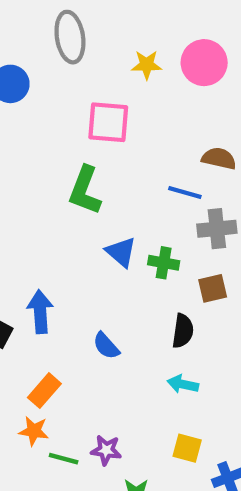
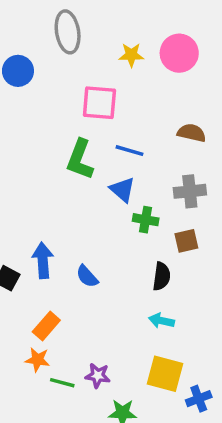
blue line: (185, 193) -> (130, 151), moved
blue triangle: (121, 252) -> (122, 190), moved
blue semicircle: (106, 346) -> (87, 276), moved
yellow square: (187, 448) -> (165, 374), size x1.5

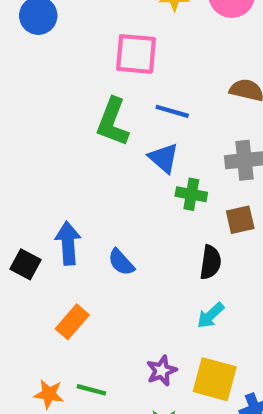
cyan arrow: (161, 321) -> (210, 315), turned -55
orange star: (37, 360) -> (49, 394), moved
purple star: (98, 376) -> (162, 371), moved, turned -30

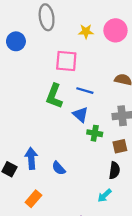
black semicircle: (210, 262) -> (114, 170), moved

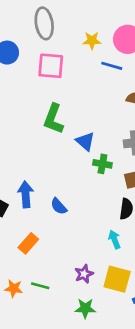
pink square: (66, 61) -> (51, 66), moved
blue line: (85, 91) -> (112, 66), moved
cyan arrow: (105, 196) -> (114, 239), turned 112

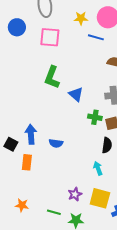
green cross: (102, 164) -> (95, 117), moved
blue semicircle: (59, 206) -> (56, 143), turned -40
orange rectangle: (28, 243) -> (27, 162), moved, turned -35
green line: (40, 286) -> (54, 212), moved

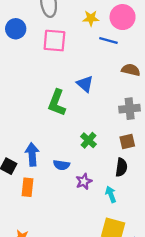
green L-shape: (52, 77) -> (57, 103), moved
blue triangle: (76, 94) -> (85, 84), moved
green cross: (95, 117) -> (88, 140), moved, turned 32
purple star: (75, 194) -> (84, 181), moved

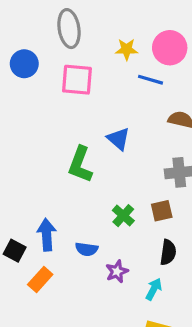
brown square: (127, 142) -> (162, 211), moved
orange rectangle: (27, 187) -> (40, 279), turned 36
cyan arrow: (111, 194) -> (154, 289), turned 49

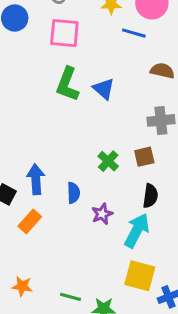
green L-shape: (80, 164) -> (67, 84), moved
blue semicircle: (87, 249) -> (73, 193), turned -100
cyan arrow: (154, 289) -> (137, 231), size x1.6

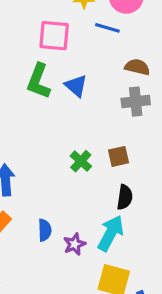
pink square: (64, 33) -> (54, 36), moved
gray cross: (161, 120) -> (136, 102), moved
blue semicircle: (73, 193) -> (45, 230), moved
purple star: (102, 214) -> (75, 244), moved

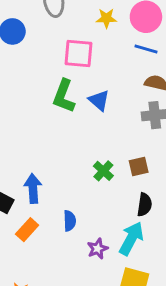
blue line: (107, 28) -> (146, 49), moved
blue semicircle: (45, 230) -> (70, 221), moved

